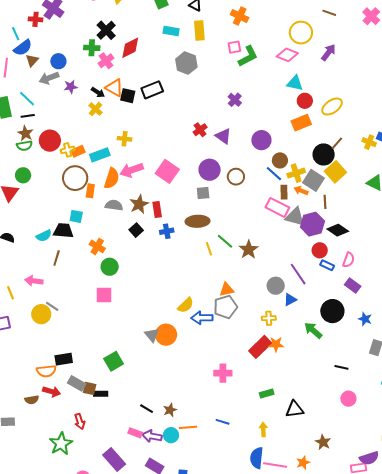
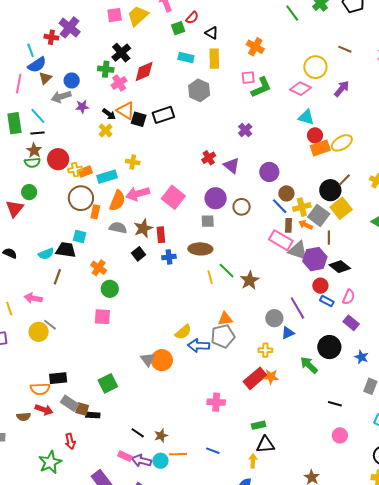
orange rectangle: (301, 123) -> (320, 148), moved
black triangle: (294, 409) -> (265, 445), moved

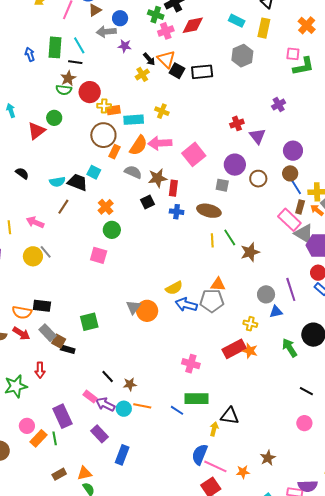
brown circle: (286, 193) -> (290, 173), moved
green rectangle: (259, 425) -> (197, 399), moved, size x1.6

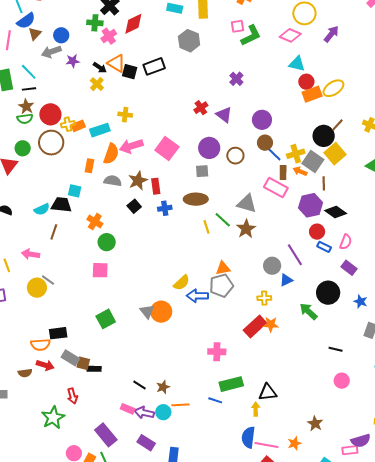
brown circle: (103, 135) -> (51, 143), moved
gray triangle: (304, 234) -> (247, 204), moved
green square: (89, 322) -> (106, 319), moved

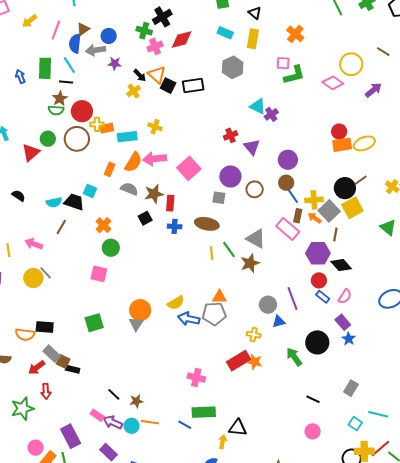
blue semicircle: (26, 21) -> (75, 43), moved, turned 120
cyan triangle: (297, 64) -> (258, 106), moved
blue star: (361, 301) -> (349, 339), moved
orange circle: (161, 312) -> (140, 310), moved
red arrow: (45, 365) -> (37, 368), moved, turned 114

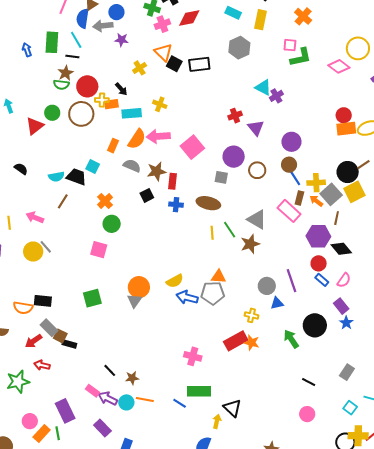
black arrow: (140, 75) -> (121, 89), moved
red arrow: (46, 391) -> (42, 365), turned 105
black triangle: (238, 428) -> (232, 408), turned 36

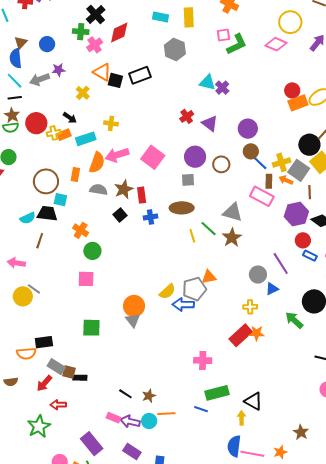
gray arrow: (103, 26) -> (40, 79), moved
brown circle: (81, 114) -> (46, 181), moved
gray pentagon: (213, 293) -> (194, 289), moved
green square: (92, 298) -> (91, 328), turned 30

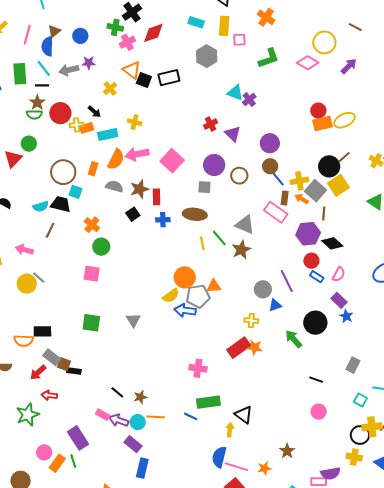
pink square: (223, 35) -> (239, 40), moved
orange circle: (134, 306) -> (185, 277), moved
purple rectangle: (132, 451) -> (133, 444), moved

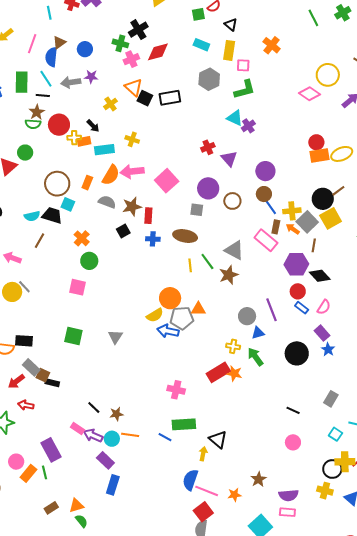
green L-shape: (269, 58) -> (245, 90), moved
green arrow: (294, 339) -> (255, 357), moved
purple semicircle: (330, 473) -> (289, 495), moved

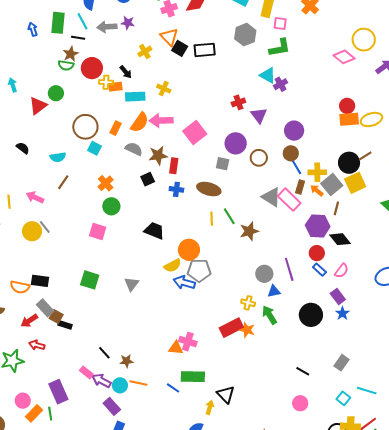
black trapezoid: (52, 215) -> (154, 231), moved
gray triangle: (234, 250) -> (271, 197), moved
orange triangle: (198, 309) -> (176, 348), moved

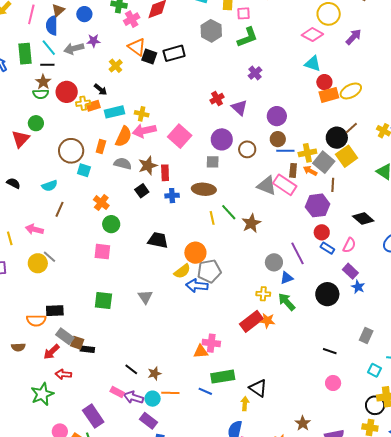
cyan triangle: (268, 75) -> (313, 64), moved
yellow cross: (164, 89) -> (142, 114), moved
blue line: (296, 166) -> (285, 151), turned -48
black diamond: (340, 239) -> (363, 219), moved

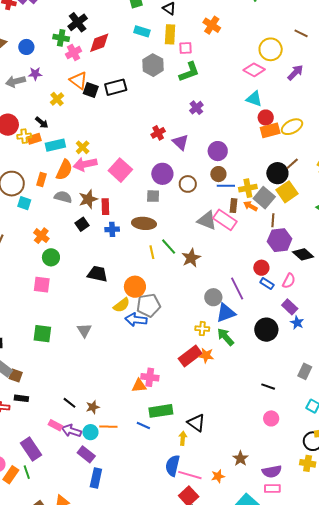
yellow cross: (142, 114) -> (83, 147), turned 32
purple hexagon: (318, 205) -> (280, 240), moved
blue triangle: (287, 278) -> (226, 313), size x1.5
black rectangle: (87, 349) -> (21, 398), moved

